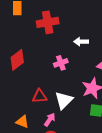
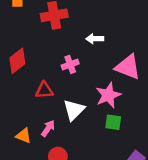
red triangle: (40, 96) -> (44, 90), moved
pink arrow: (50, 120) -> (48, 128), moved

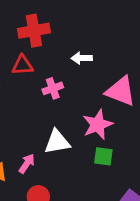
red triangle: (44, 90) -> (22, 65), moved
white triangle: (74, 110) -> (57, 142), turned 35

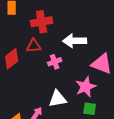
white arrow: (82, 58) -> (75, 41), size x1.6

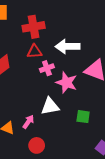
red triangle: (34, 46) -> (35, 52), moved
pink star: (86, 87) -> (67, 83), moved, turned -30

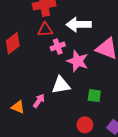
red circle: (37, 145) -> (85, 125), moved

